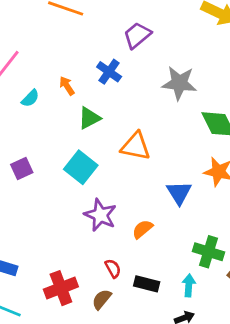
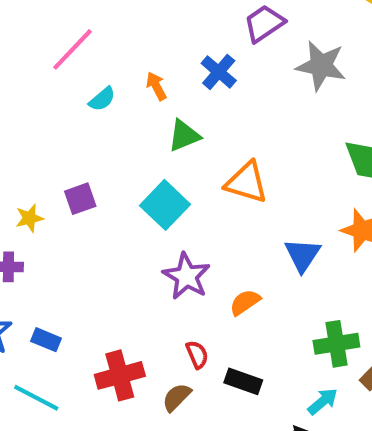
gray star: (179, 83) -> (321, 66), moved
green cross: (208, 252) -> (336, 344), turned -32
cyan arrow: (189, 285) -> (323, 401), moved, turned 40

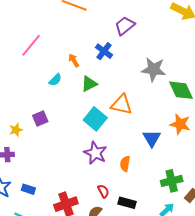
gray star: (321, 66) -> (154, 69), moved
cyan semicircle: (102, 99) -> (55, 80), moved
cyan square: (165, 205) -> (95, 119), moved
orange semicircle: (245, 302) -> (125, 164), turned -42

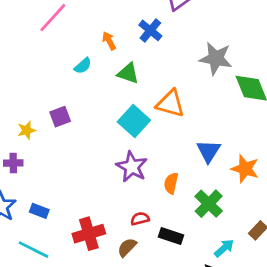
green triangle: (89, 84) -> (128, 73), turned 42
orange star: (180, 124) -> (245, 169), moved
green cross: (172, 181) -> (209, 204), moved, turned -35
red semicircle: (103, 191) -> (140, 219), turned -80

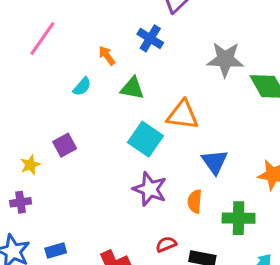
blue triangle: (209, 151) -> (215, 162), moved
green cross: (209, 204) -> (239, 218), turned -36
blue rectangle: (39, 211) -> (56, 250), turned -30

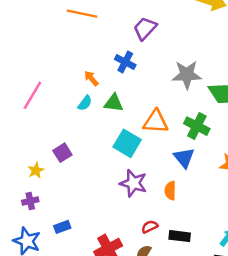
pink line: (42, 39) -> (32, 95), moved
cyan semicircle: (82, 87) -> (85, 103), moved
green cross: (239, 218) -> (197, 126), moved, turned 30
blue rectangle: (56, 250) -> (62, 227), moved

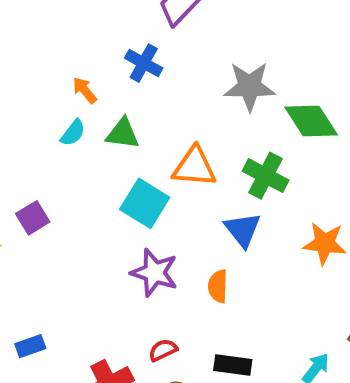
red semicircle: (150, 227) -> (163, 350), moved

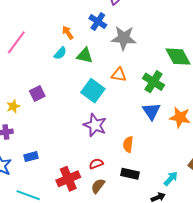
gray star: (250, 86) -> (124, 38), moved
orange triangle: (194, 167) -> (119, 75), size x0.7
blue triangle: (243, 230) -> (151, 111), moved
orange semicircle: (218, 286) -> (128, 144), moved

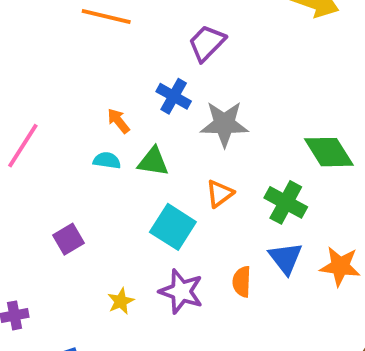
cyan semicircle: (60, 53) -> (107, 160), turned -120
orange triangle: (119, 75) -> (220, 194), turned -42
yellow star: (13, 106) -> (121, 301), moved
orange semicircle: (128, 144) -> (242, 282), moved

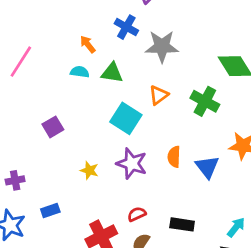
blue triangle: (286, 258) -> (207, 167), moved
yellow star: (121, 301) -> (89, 170), turned -30

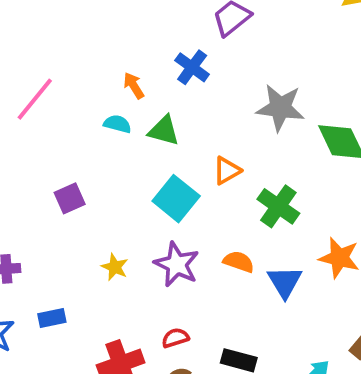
gray star: (162, 46) -> (280, 108), moved
green cross: (205, 101) -> (278, 206), moved
orange semicircle: (174, 157) -> (239, 262), turned 100

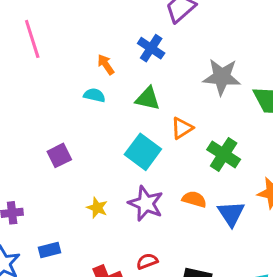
pink line: (35, 99) -> (32, 39), moved, turned -54
green triangle: (164, 131) -> (148, 98), moved

